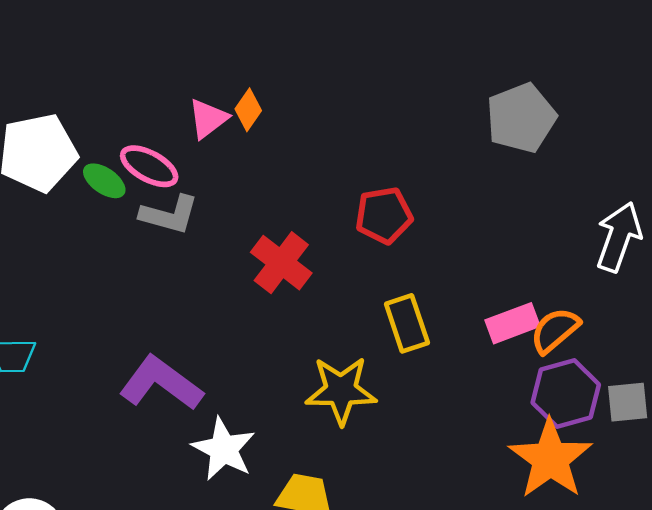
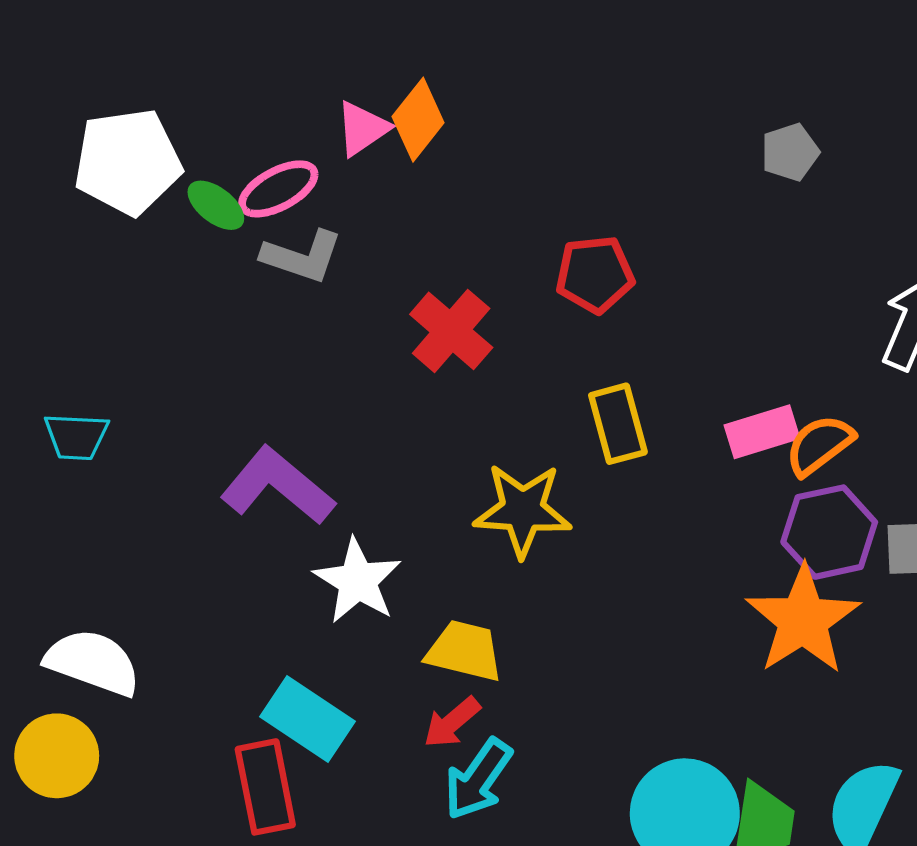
orange diamond: (248, 110) -> (418, 120), size x1.4
gray pentagon: (521, 118) -> (790, 152), size x0.6
pink ellipse: (149, 166) -> (278, 189), turned -60

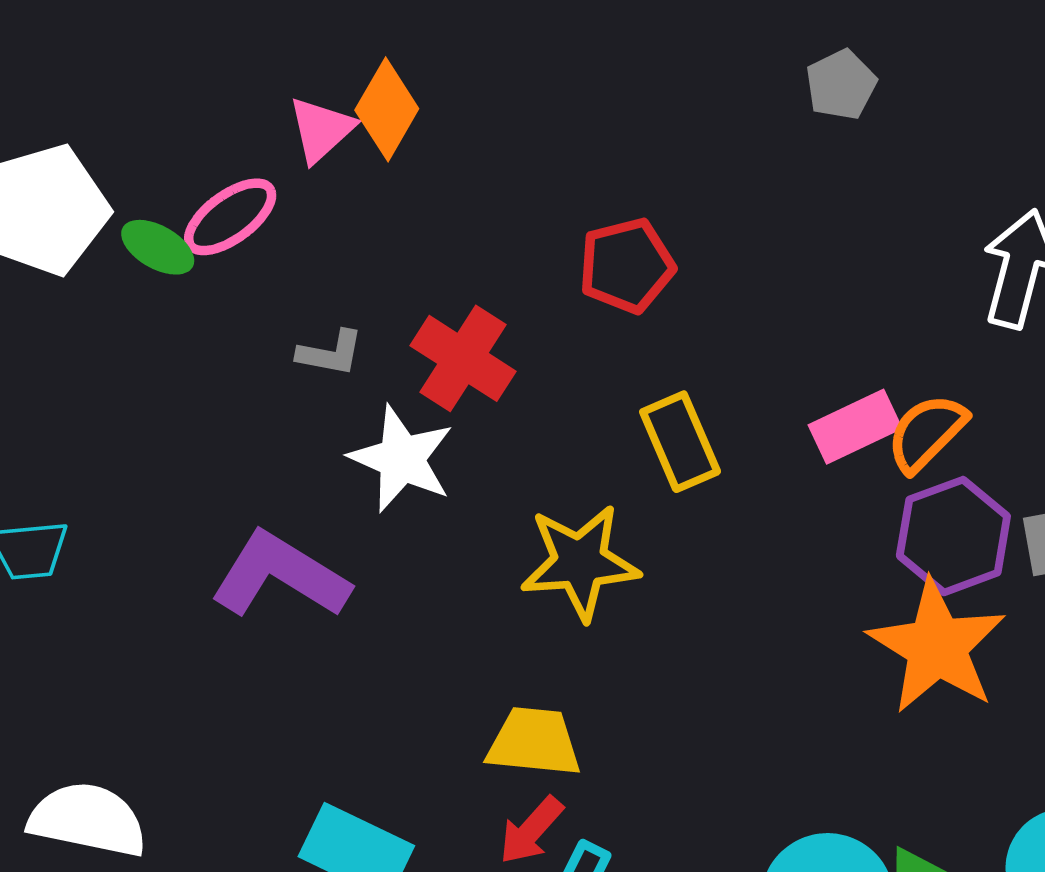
gray L-shape: (302, 257) -> (330, 353), moved, size x0.7
white star: (358, 581) -> (402, 459), moved

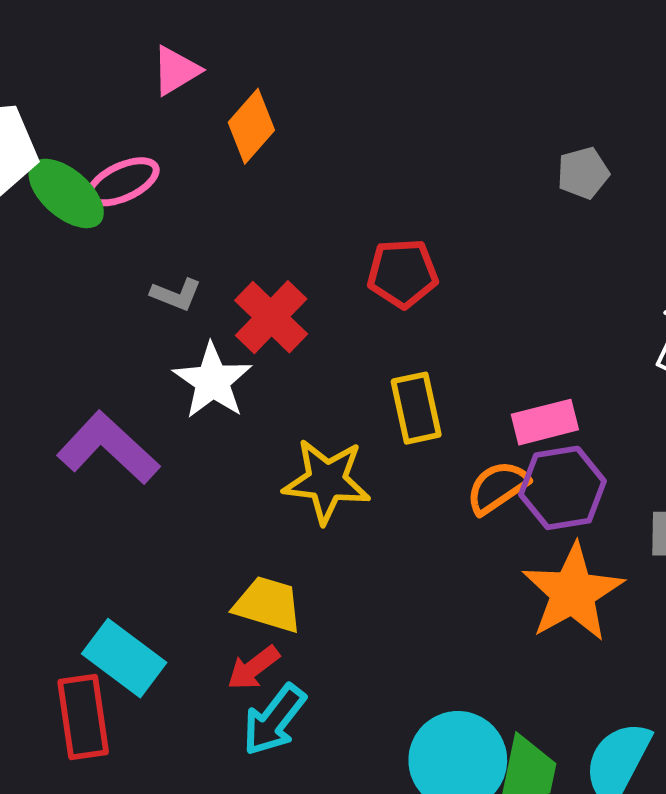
pink triangle: (321, 130) -> (176, 71), moved
green ellipse: (158, 247) -> (66, 193), size x1.5
orange semicircle: (927, 433) -> (497, 487), moved
purple hexagon: (953, 536) -> (563, 488), moved

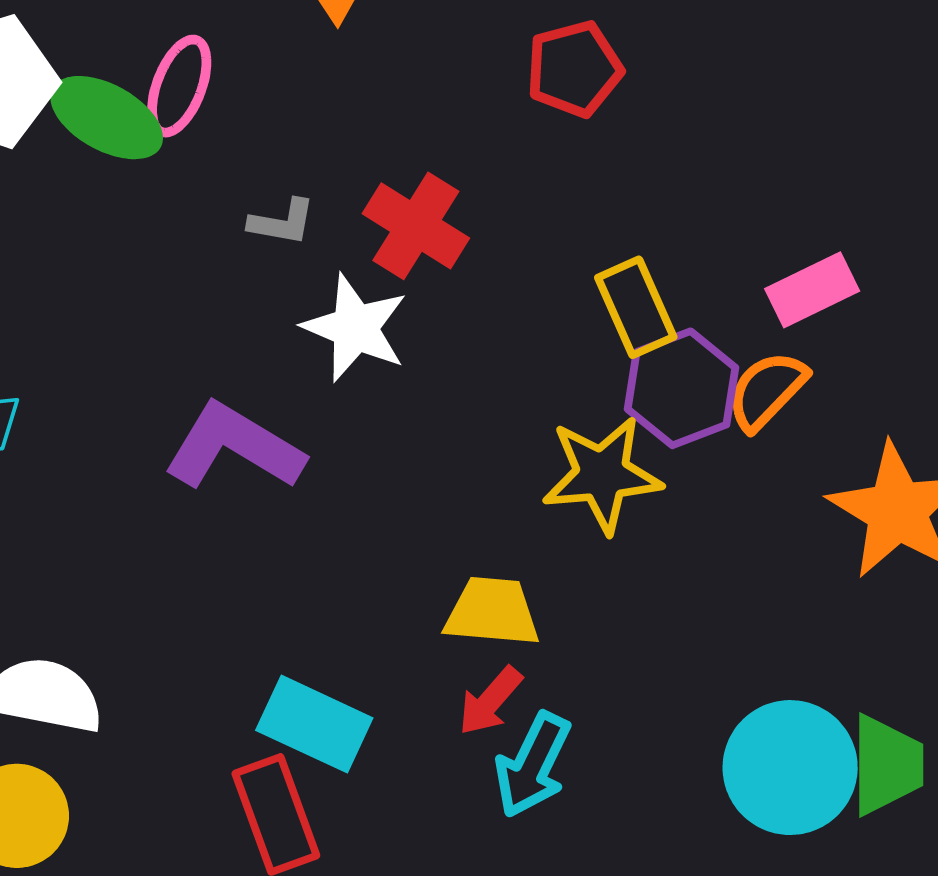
pink ellipse: (123, 182) -> (179, 86), turned -32
red pentagon: (402, 273) -> (574, 69), moved
yellow star: (327, 481) -> (602, 475), moved
purple hexagon: (563, 488) -> (681, 388), moved

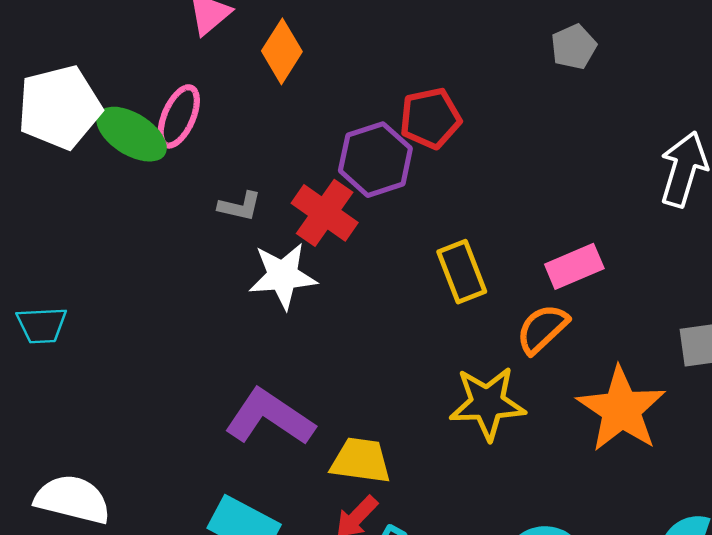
white star: (355, 328) -> (283, 276), turned -30
purple hexagon: (681, 388) -> (375, 160), moved
purple L-shape: (234, 447) -> (270, 417), moved
yellow star: (602, 475) -> (487, 403), moved

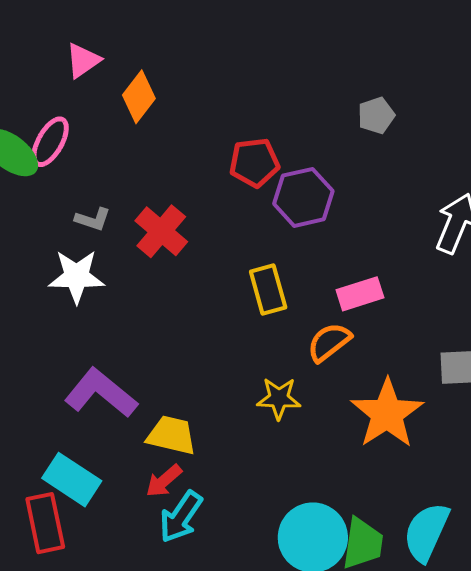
purple hexagon: (375, 160) -> (303, 197), moved
white star: (283, 276) -> (76, 276), moved
yellow star: (487, 403) -> (279, 398), size x0.7

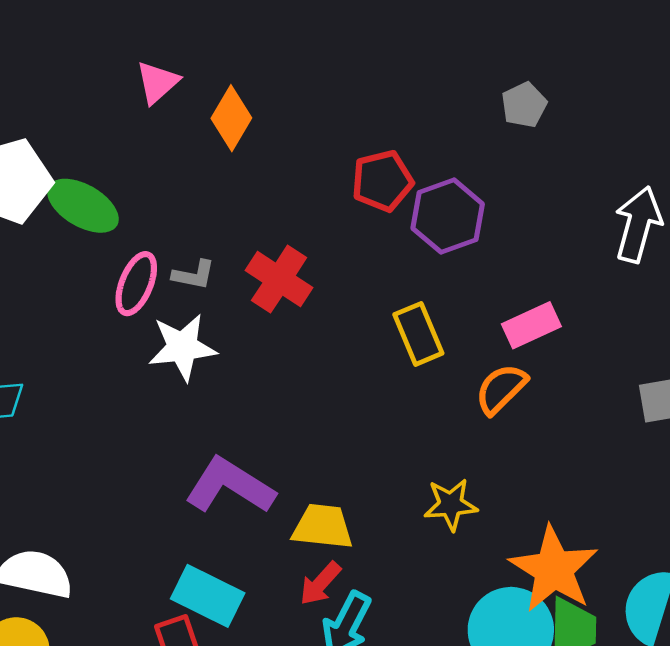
pink ellipse: (50, 142) -> (136, 284), moved
yellow star: (279, 398) -> (451, 505), moved
orange star: (387, 414) -> (554, 569), moved

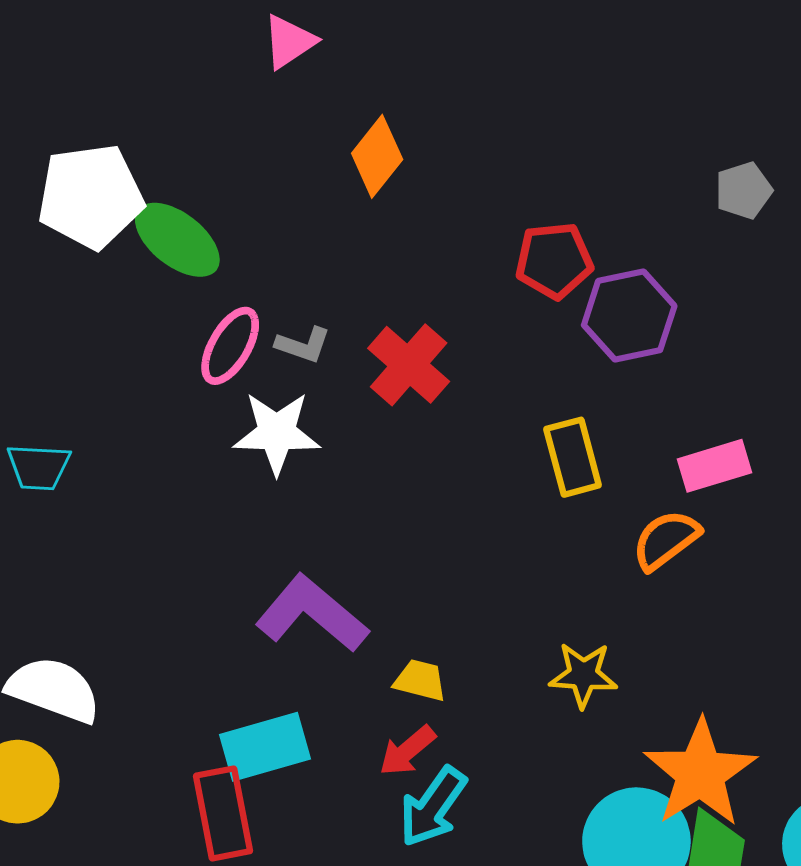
pink triangle: (157, 82) -> (289, 42), moved
yellow trapezoid: (323, 527) -> (420, 680), size x0.7
cyan rectangle: (208, 596) -> (265, 747), turned -50

